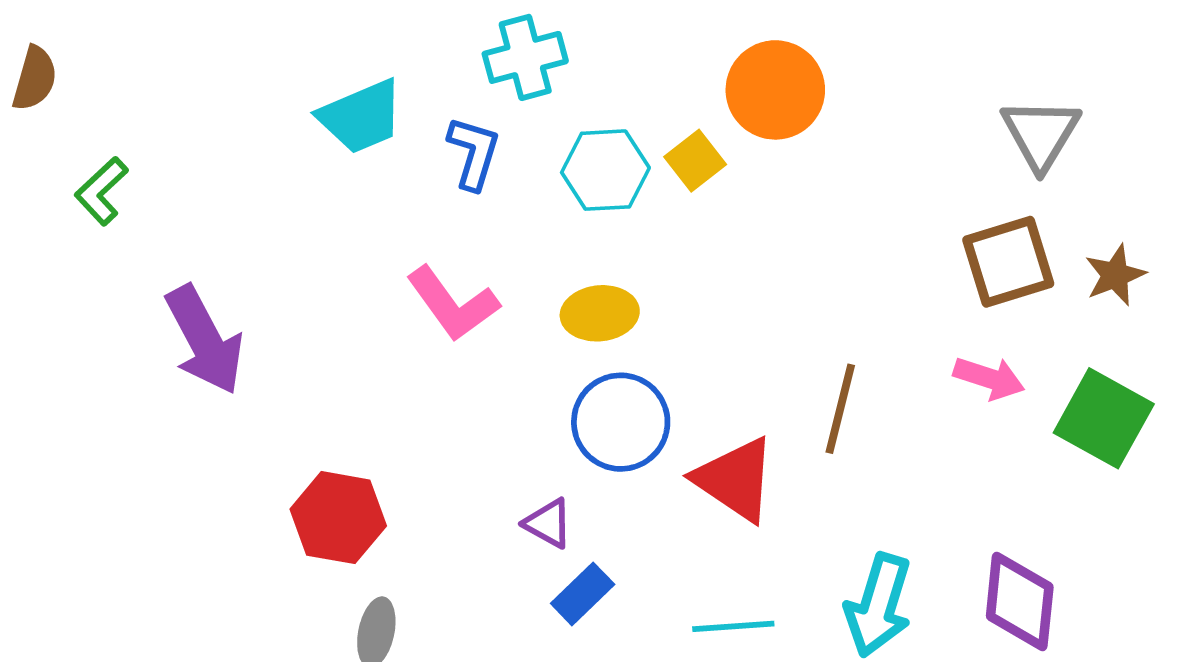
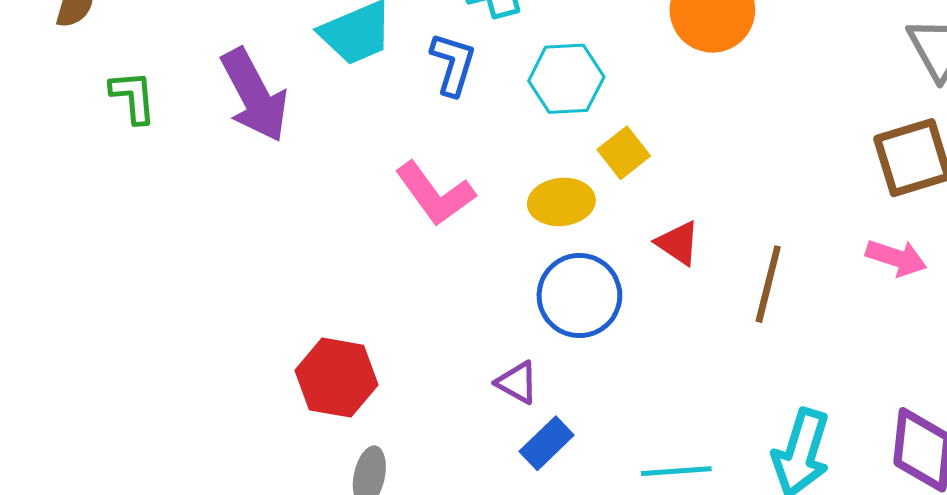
yellow square: (695, 161) -> (624, 153), moved
green L-shape: (101, 191) -> (133, 97), turned 128
purple arrow: (205, 340) -> (254, 95), moved
red triangle: (735, 479) -> (678, 243), moved, size x0.6

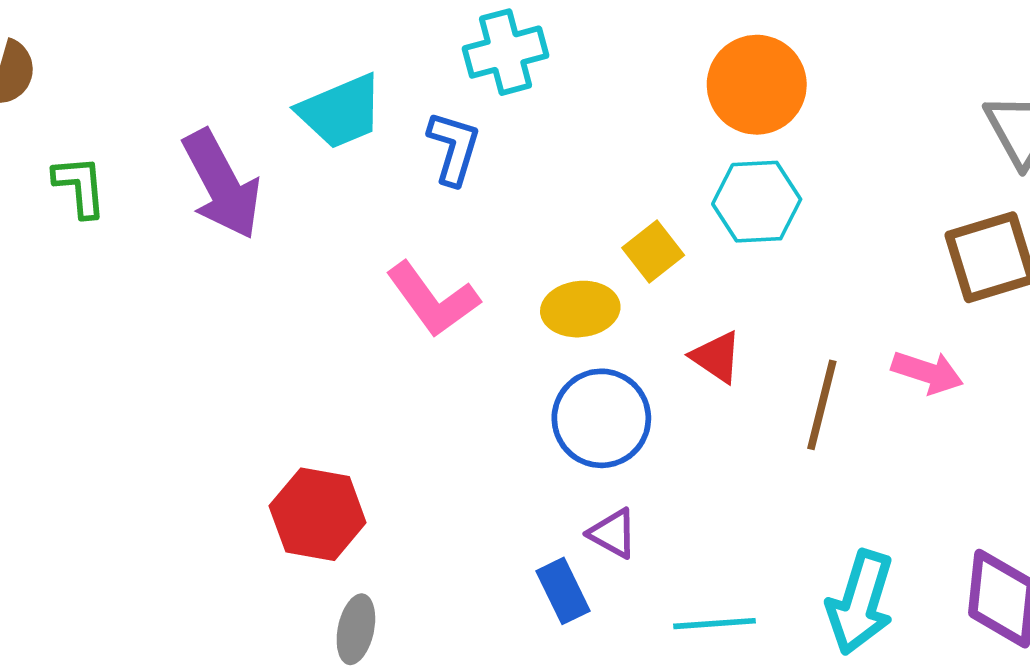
cyan hexagon: (566, 79) -> (757, 202), moved
pink arrow: (896, 258) -> (927, 372), moved
purple triangle: (517, 383) -> (613, 533), moved
blue rectangle: (547, 443) -> (563, 591), turned -72

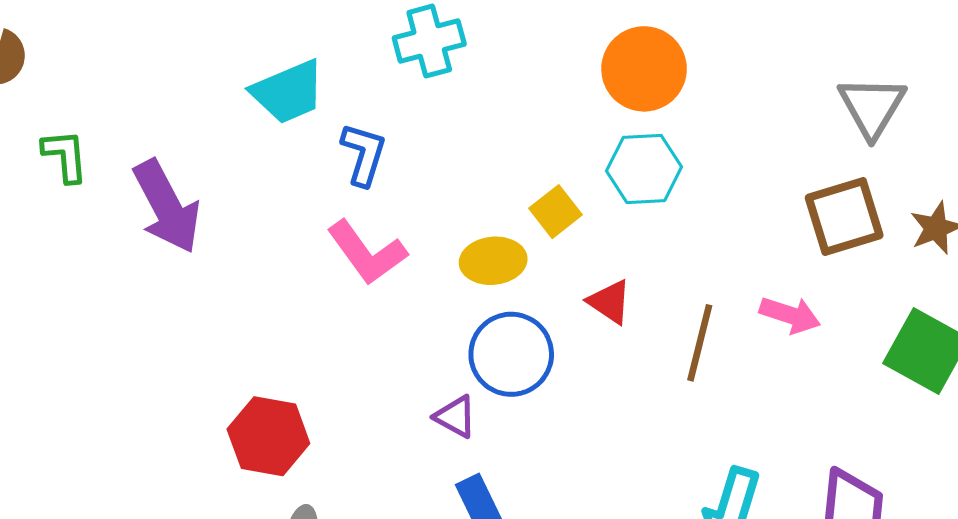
blue L-shape: (454, 148) -> (364, 154), moved
purple arrow: (222, 184) -> (167, 207), moved
purple triangle: (613, 533) -> (455, 417), moved

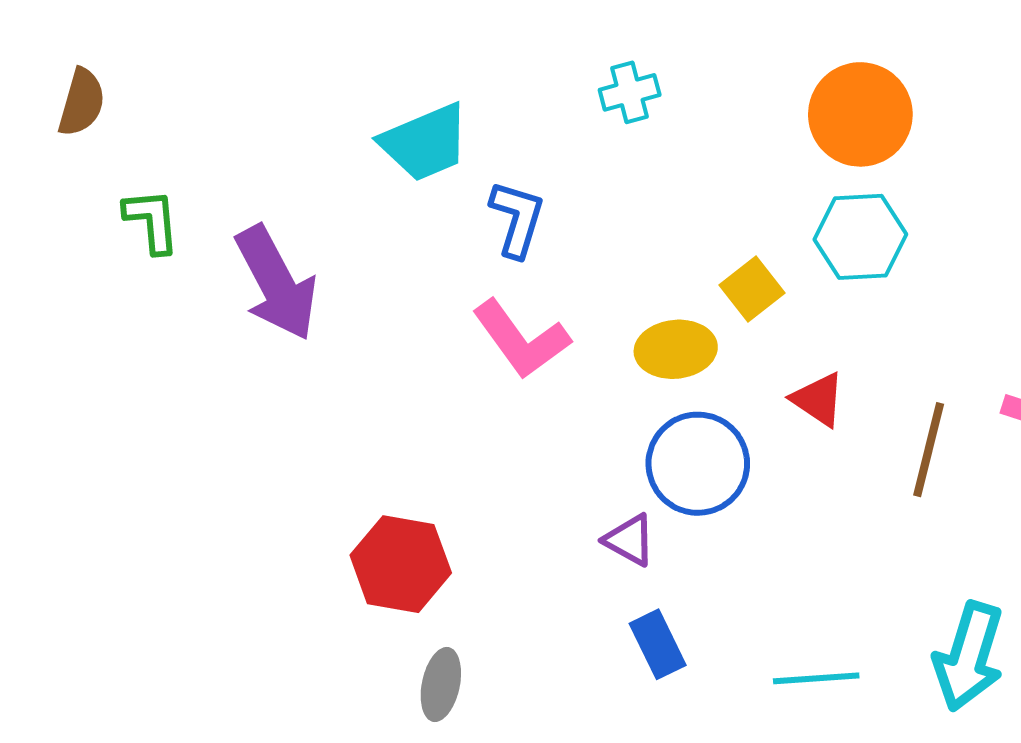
cyan cross: (429, 41) -> (630, 92), moved, size x0.7

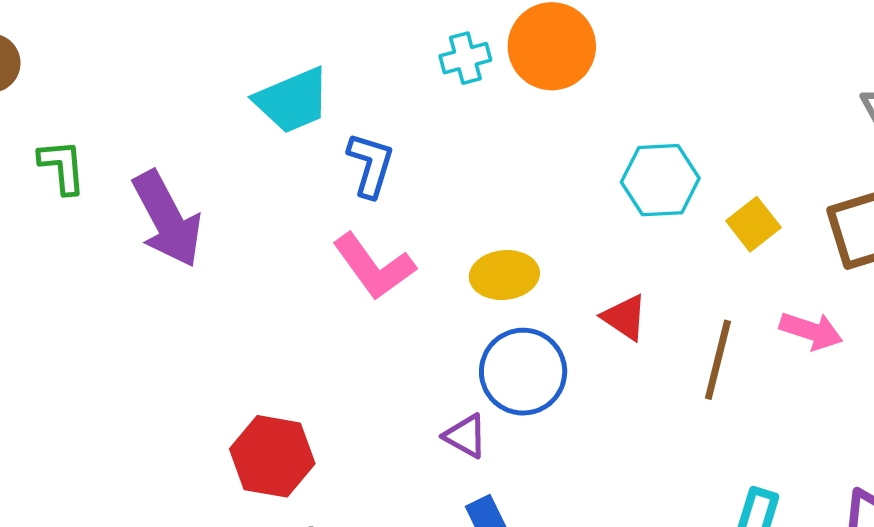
orange circle: (860, 114) -> (552, 46), moved
yellow square: (752, 289) -> (753, 224), moved

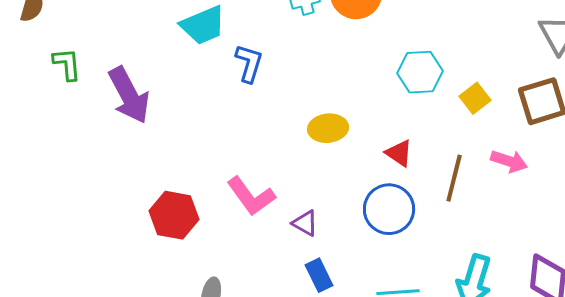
pink L-shape: (374, 267) -> (251, 196), moved
blue circle: (523, 372) -> (389, 209), moved
red hexagon: (272, 456) -> (174, 215), moved

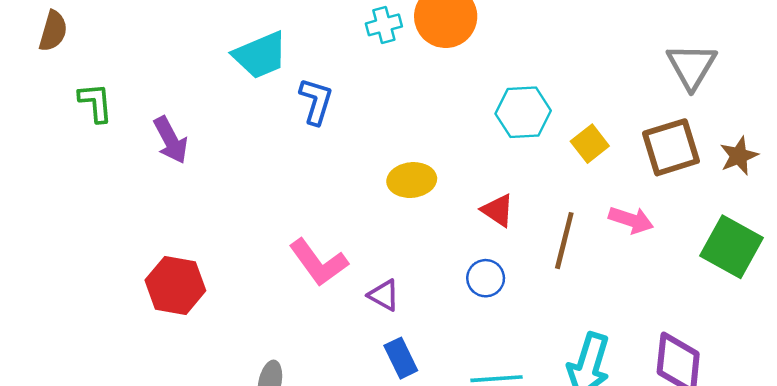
purple arrow: (129, 95) -> (171, 140), size x0.7
blue circle: (389, 209) -> (486, 278), size x0.6
red hexagon: (174, 215) -> (175, 285), moved

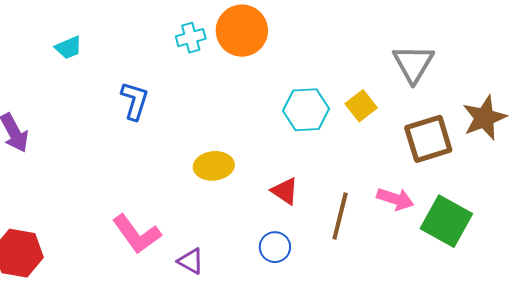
cyan trapezoid: (260, 55) -> (68, 48), moved, size x0.6
gray triangle: (692, 66) -> (413, 64), moved
yellow square: (590, 144) -> (361, 106), moved
brown star: (739, 156) -> (484, 118), moved, size x1.4
green square: (732, 247) -> (446, 221), moved

